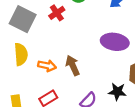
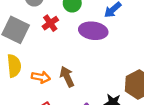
purple ellipse: (115, 42) -> (93, 31), moved

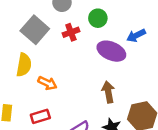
brown arrow: (67, 77) -> (108, 92), moved

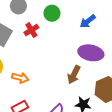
purple ellipse: (111, 51) -> (91, 53), moved
brown arrow: (108, 92) -> (74, 75), turned -132

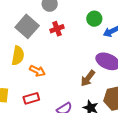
green circle: (52, 13) -> (94, 19), moved

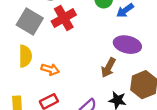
red cross: (57, 29) -> (64, 18), size x1.5

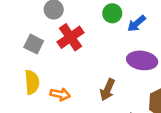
gray square: (30, 21) -> (34, 44), size x0.7
brown arrow: (108, 68) -> (107, 90), moved

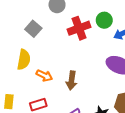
red cross: (71, 37) -> (79, 28), moved
brown arrow: (107, 90) -> (71, 80), moved, turned -30

